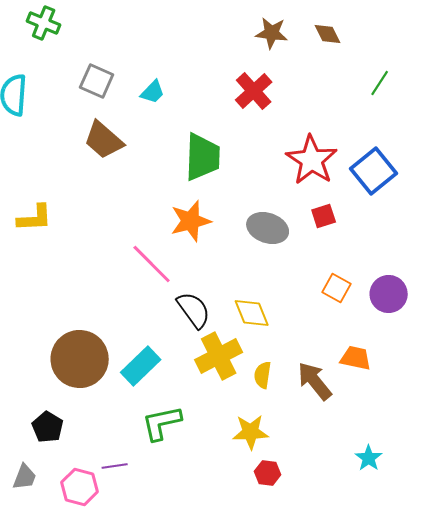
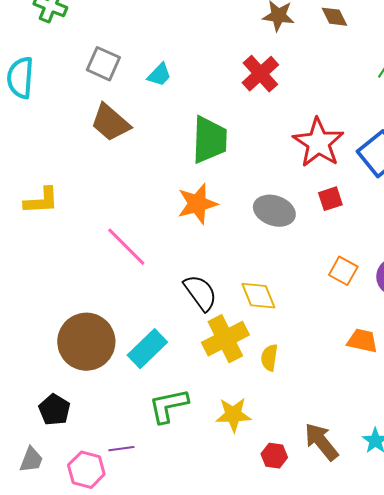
pink line: (152, 264) -> (126, 247), moved
brown arrow: (315, 381) -> (321, 442), moved
yellow star: (251, 432) -> (233, 415), moved

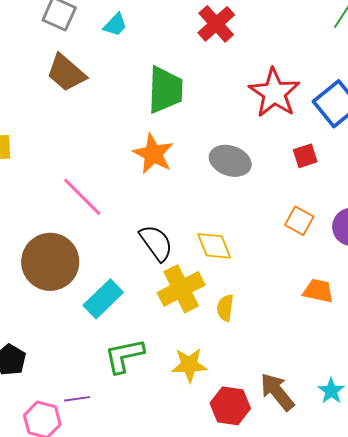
red square: (330, 199) -> (305, 156), moved
orange star: (197, 204) -> (153, 154), turned -30
brown circle: (86, 342) -> (50, 262), moved
red hexagon: (274, 456) -> (230, 406), size x1.5

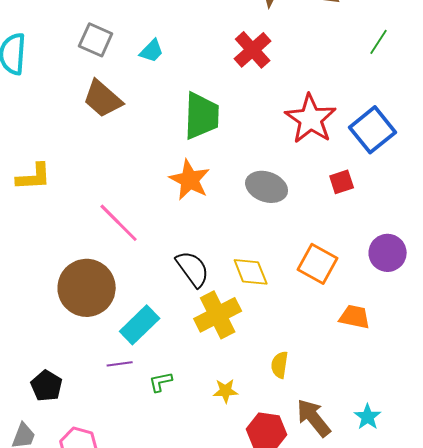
orange square: (299, 221) -> (318, 264), moved, size x1.4
yellow semicircle: (225, 308) -> (280, 365), moved
green L-shape: (124, 356) -> (161, 382), size x0.6
yellow star: (189, 365) -> (226, 391), size x0.7
purple line: (77, 399) -> (120, 364), moved

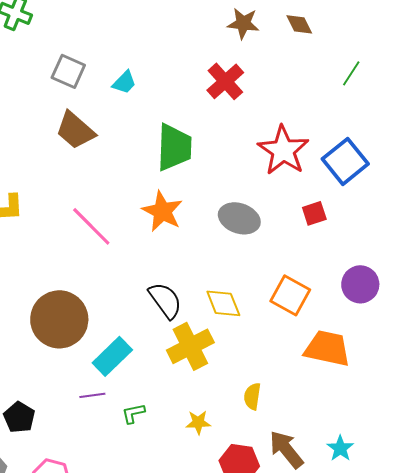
pink line: (119, 223) -> (91, 226), moved
orange trapezoid: (355, 317) -> (327, 348), size x1.5

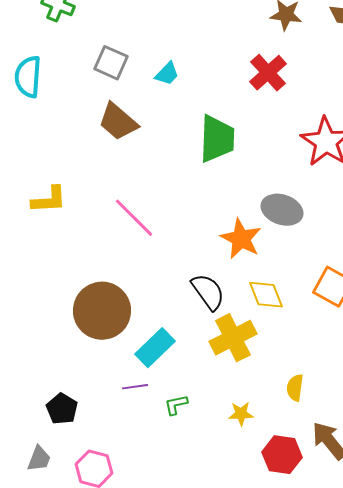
orange star: (162, 211) -> (241, 239), moved

